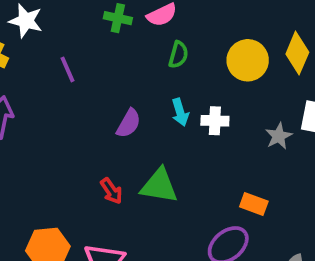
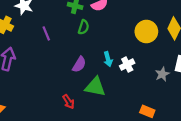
green semicircle: (178, 55) -> (84, 27), moved
white cross: (215, 121) -> (127, 64), turned -32
green triangle: (159, 186) -> (95, 87), moved

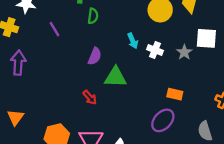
cyan arrow: (108, 59) -> (133, 41), moved
white cross: (127, 64) -> (155, 50), moved, turned -32

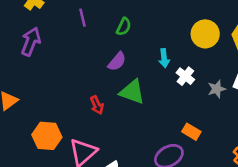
green semicircle: (93, 16) -> (124, 27), moved

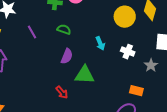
green semicircle: (124, 27) -> (64, 29), turned -80
white cross: (185, 76) -> (128, 52), moved
gray star: (217, 89) -> (151, 65), moved

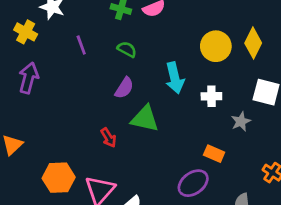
cyan arrow: (100, 43) -> (175, 78), size x1.5
white cross: (128, 52) -> (211, 96), turned -32

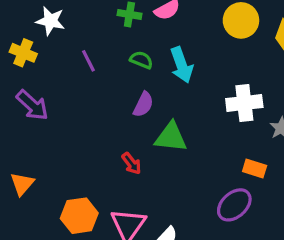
yellow circle: (216, 46) -> (241, 20), moved
purple arrow: (29, 78) -> (32, 105), turned 124
cyan arrow: (175, 78) -> (182, 65), moved
white cross: (211, 96) -> (244, 103), size x1.5

